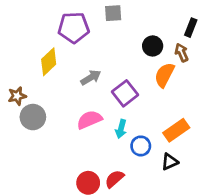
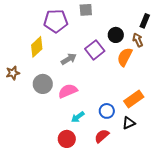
purple square: (125, 93) -> (95, 50), moved
gray circle: (33, 117) -> (43, 84), moved
cyan arrow: (121, 129) -> (78, 117), moved, turned 40
red semicircle: (114, 179) -> (102, 136), moved

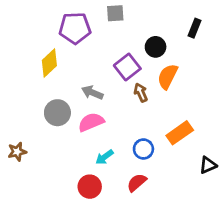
brown arrow: (138, 40) -> (141, 93), moved
gray arrow: (69, 59) -> (92, 93), moved, turned -126
brown star: (13, 73) -> (17, 152), moved
black triangle: (129, 123) -> (208, 165), moved

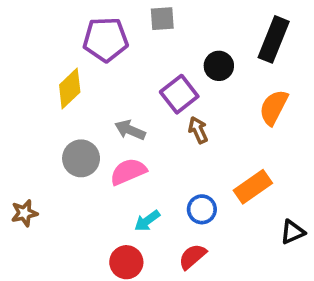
black rectangle: (194, 28) -> (274, 39), size x1.6
orange semicircle: (168, 76) -> (274, 107), moved

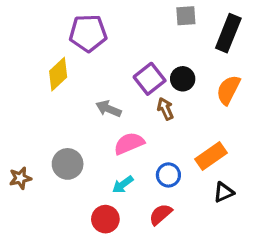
gray square: (162, 19) -> (186, 16), moved
black circle: (219, 66) -> (183, 79), moved
gray circle: (81, 158) -> (68, 164), moved
pink semicircle: (128, 172) -> (129, 143), moved
black triangle: (292, 232) -> (224, 192), moved

